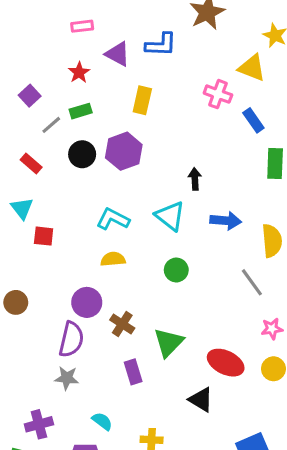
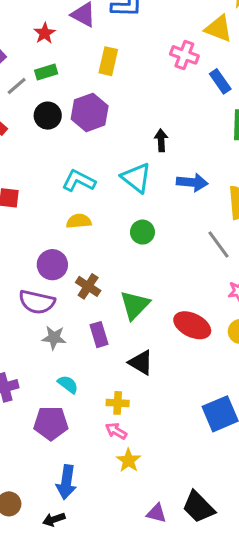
purple semicircle: (71, 339) -> (37, 302), turned 90
gray star: (67, 378) -> (54, 338), moved
black triangle: (201, 400) -> (141, 363), moved

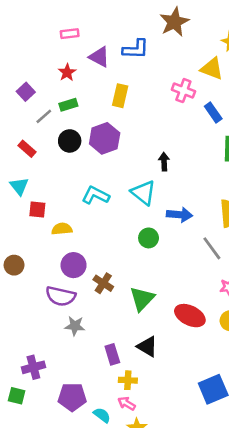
blue arrow: (192, 182) -> (180, 215), moved
yellow semicircle: (79, 221) -> (62, 229), moved
purple rectangle: (99, 335) -> (112, 354), moved
cyan semicircle: (68, 384) -> (102, 415), moved

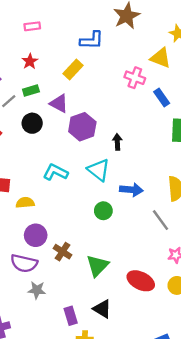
purple triangle: (99, 57) -> (59, 103), moved
yellow rectangle: (120, 96) -> (73, 70), moved, turned 30
purple hexagon: (105, 138) -> (82, 127), moved

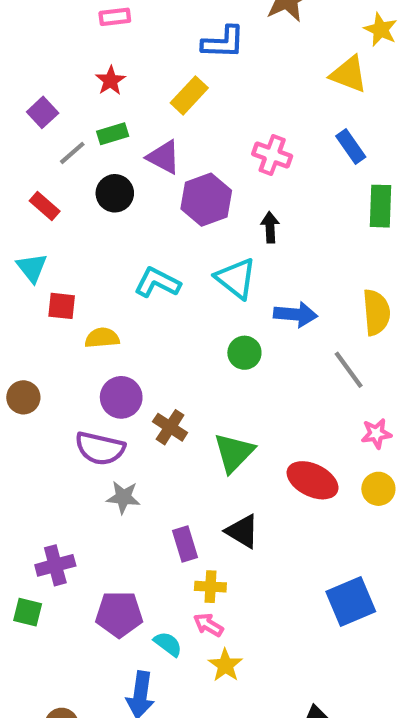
pink cross: (135, 78) -> (272, 155), moved

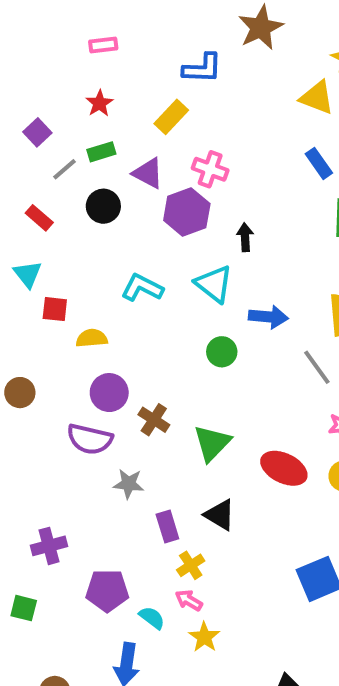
pink cross: (272, 155) -> (210, 169), moved
gray star: (123, 497) -> (129, 484), moved
yellow cross: (210, 587) -> (191, 565), turned -36
green square: (28, 612) -> (24, 608), moved

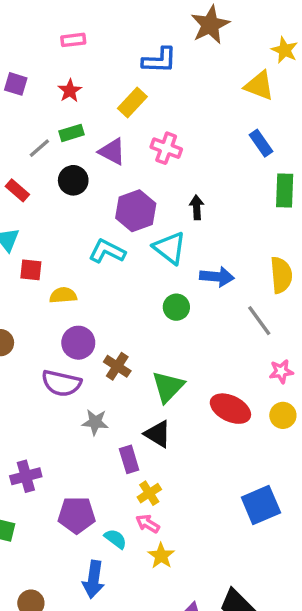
purple square: (37, 132) -> (16, 84), moved, turned -30
purple hexagon: (187, 212) -> (136, 211), moved
black triangle: (220, 515) -> (158, 434), moved

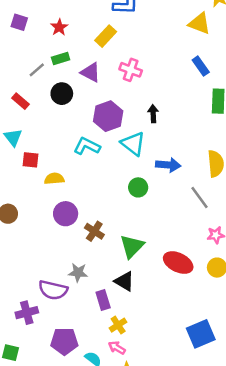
purple semicircle: (61, 383) -> (53, 290), moved

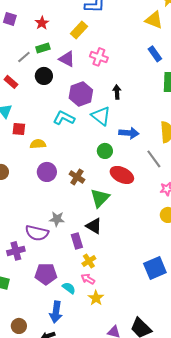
brown cross: (94, 231) -> (77, 177), moved
red ellipse: (178, 263) -> (122, 175), moved

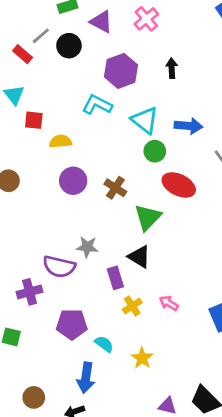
gray line: (24, 57) -> (41, 36), moved
pink cross: (99, 57) -> (146, 19), turned 30
cyan triangle: (101, 116) -> (145, 120), moved
pink arrow: (88, 279) -> (169, 303), moved

